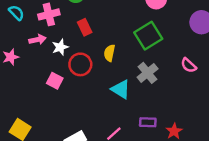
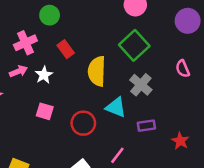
yellow semicircle: (109, 53) -> (97, 71), size x1.6
red circle: (80, 64) -> (83, 123), moved
pink semicircle: (189, 65) -> (183, 69), turned 35
purple rectangle: (148, 122) -> (146, 126), moved

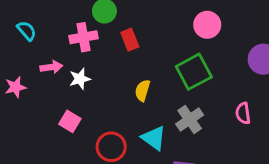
pink cross: (25, 43) -> (83, 37), moved
red rectangle: (66, 49) -> (130, 40), moved
yellow semicircle: (97, 71) -> (142, 91), size x0.6

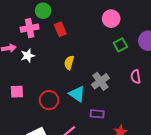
green square: (194, 72) -> (120, 45), moved, size x0.6
pink square: (70, 121) -> (17, 92), moved, turned -32

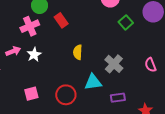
pink semicircle: (136, 77) -> (150, 65), moved
cyan triangle: (77, 94) -> (93, 82), turned -30

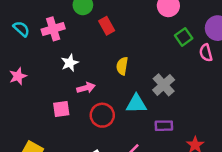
pink cross: (30, 26) -> (53, 29), moved
pink arrow: (13, 51) -> (86, 88), moved
pink semicircle: (150, 65) -> (206, 53), moved

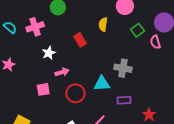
red rectangle: (107, 26) -> (80, 40), moved
yellow semicircle: (122, 66) -> (103, 24), moved
gray cross: (164, 85) -> (123, 68), turned -36

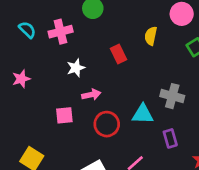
purple rectangle: (124, 100) -> (170, 138), turned 72

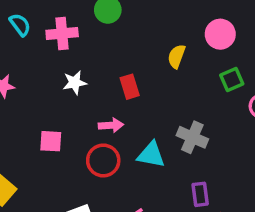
red rectangle: (119, 54) -> (130, 87), moved
pink arrow: (91, 95) -> (111, 125), moved
purple rectangle: (170, 138) -> (200, 194), moved

